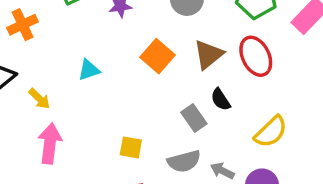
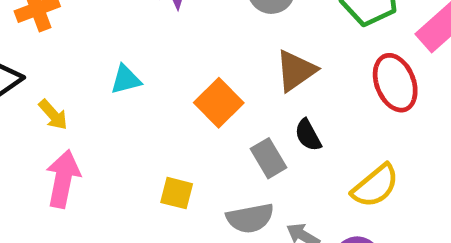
orange square: (158, 56) -> (219, 103), moved
red ellipse: (256, 56) -> (395, 83), moved

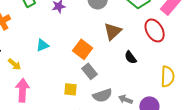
black semicircle: (308, 135) -> (131, 57), moved
gray rectangle: (268, 158) -> (90, 71), moved
yellow semicircle: (375, 186) -> (168, 77), moved, turned -40

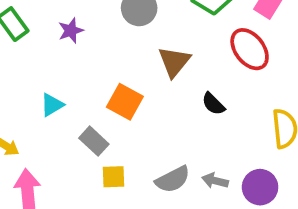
gray rectangle: (90, 71) -> (94, 141), moved

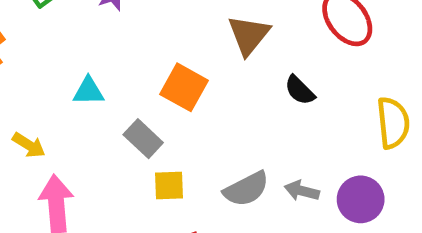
cyan triangle: (52, 105) -> (88, 91), turned 30

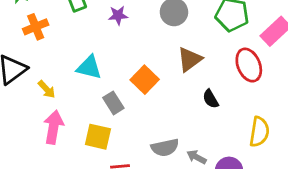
cyan triangle: (88, 91) -> (89, 67), size x1.4
yellow square: (169, 185) -> (98, 137), moved, size x1.4

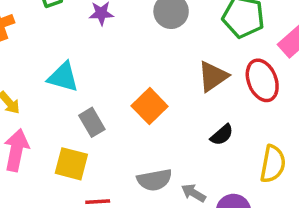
brown triangle: (190, 59) -> (213, 76), moved
orange square: (145, 80) -> (150, 106), moved
black semicircle: (211, 99) -> (222, 135), moved, turned -102

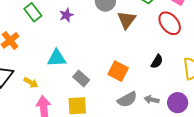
brown triangle: (213, 76) -> (127, 20), moved
orange square: (150, 106) -> (118, 71), moved

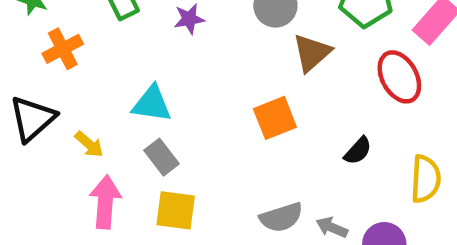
orange square: (118, 71) -> (275, 118), moved, turned 30
gray rectangle: (81, 78) -> (162, 157), moved

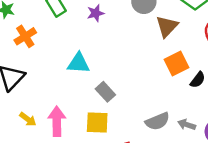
orange square: (275, 118) -> (177, 64), moved
yellow arrow: (89, 144) -> (28, 119), moved
gray rectangle: (162, 157) -> (105, 92), moved

